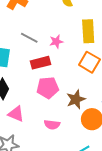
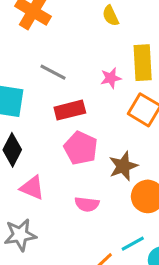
pink star: (56, 42) -> (111, 78), moved
pink pentagon: (48, 88) -> (81, 148), turned 30

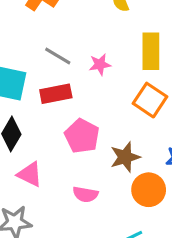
pink star: (111, 78) -> (100, 64), moved
red rectangle: (70, 110) -> (56, 94), moved

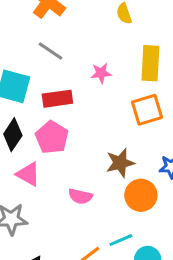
gray line: (58, 56) -> (50, 51), moved
orange square: (150, 100) -> (147, 110), turned 36
pink pentagon: (82, 136) -> (52, 137), moved

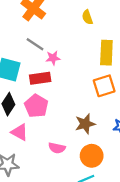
pink star: (101, 73) -> (53, 58), moved
orange circle: (141, 195) -> (92, 156), moved

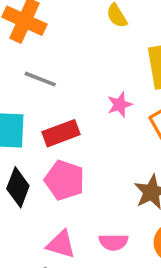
pink star: (53, 58) -> (120, 105), moved
pink triangle: (20, 132) -> (61, 244), moved

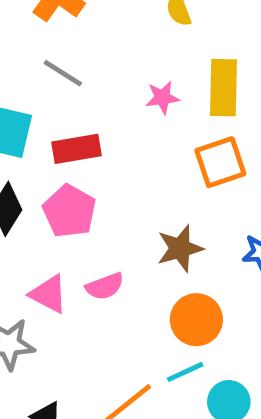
pink star: (120, 105) -> (162, 98), moved
pink semicircle: (113, 242) -> (105, 286), moved, turned -32

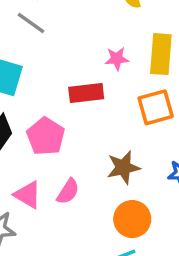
gray line: (63, 73) -> (31, 23), moved
red rectangle: (76, 149) -> (86, 93), moved
pink semicircle: (105, 286) -> (68, 191), turned -40

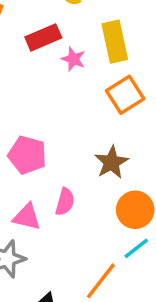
pink star: (117, 59) -> (73, 59), turned -30
red rectangle: (86, 93) -> (43, 37), moved

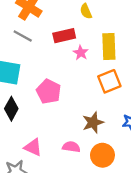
pink pentagon: (27, 155) -> (49, 91), moved
pink semicircle: (65, 202) -> (71, 147), moved, turned -108

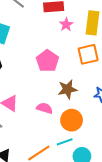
pink pentagon: (49, 91) -> (47, 61), moved

